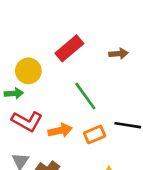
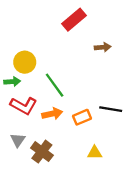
red rectangle: (69, 48) -> (74, 20), moved
green line: (85, 96) -> (55, 85), moved

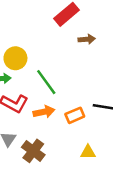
brown arrow: (103, 47) -> (87, 39), moved

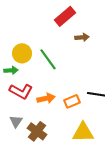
green line: (46, 82) -> (48, 59), moved
yellow triangle: (88, 152) -> (83, 132), size x1.6

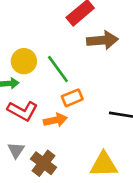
brown arrow: (82, 37) -> (102, 40), size x1.6
orange rectangle: (72, 101) -> (72, 98), moved

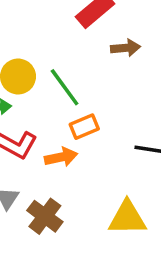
brown arrow: (102, 40) -> (125, 48), size x0.7

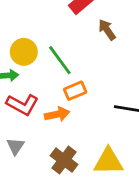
brown arrow: (125, 48) -> (107, 30), turned -120
brown cross: (45, 216) -> (64, 160), moved

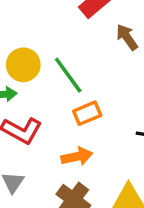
orange arrow: (57, 114) -> (77, 156), moved

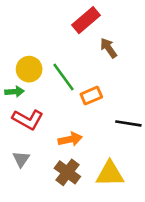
orange rectangle: (87, 113) -> (91, 96), moved

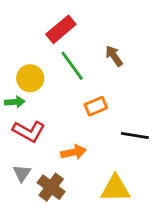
red rectangle: (86, 20) -> (61, 29), moved
green line: (63, 77) -> (72, 66), moved
brown cross: (67, 172) -> (51, 187), moved

